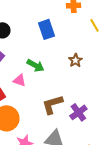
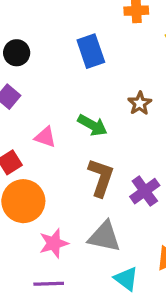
green arrow: (35, 65) -> (92, 125), moved
brown L-shape: (52, 104) -> (101, 178), turned 125

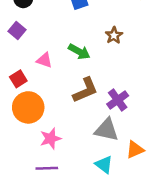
brown L-shape: (101, 178) -> (85, 90), turned 48
gray triangle: (104, 237) -> (106, 130), moved

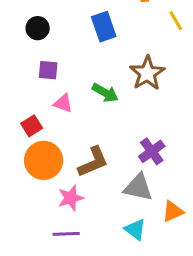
purple square: (17, 30) -> (48, 70), moved, turned -35
brown star: (114, 35) -> (147, 73), size x1.6
brown L-shape: (85, 90) -> (93, 162), moved

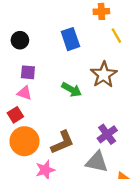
yellow line: (176, 21) -> (116, 36), moved
pink triangle: (63, 103) -> (25, 93), moved

